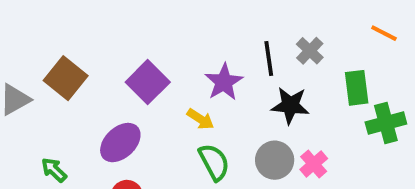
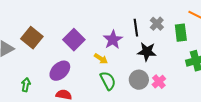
green rectangle: (357, 88) -> (181, 33), moved
green arrow: (54, 170) -> (26, 85), turned 56

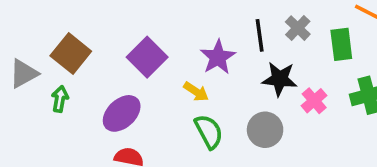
pink cross: (159, 82) -> (314, 101), moved
green arrow: (26, 85) -> (60, 99), moved

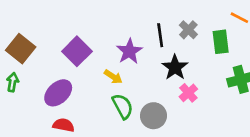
black star: (280, 79) -> (175, 67), turned 30
pink cross: (314, 101) -> (188, 93), moved
gray circle: (265, 130) -> (153, 116), moved

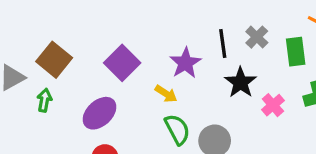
pink cross: (188, 93) -> (273, 105), moved

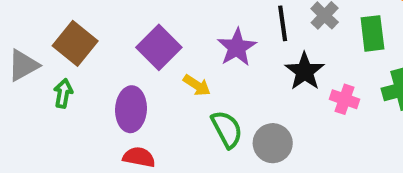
yellow arrow: (166, 94) -> (197, 85), moved
pink cross: (273, 105) -> (345, 99), turned -30
purple ellipse: (100, 113) -> (131, 109), turned -44

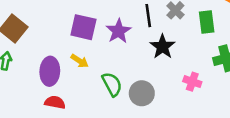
purple square: (159, 47) -> (83, 27), moved, turned -32
yellow arrow: (197, 85) -> (80, 61), moved
pink cross: (345, 99) -> (192, 82), moved

